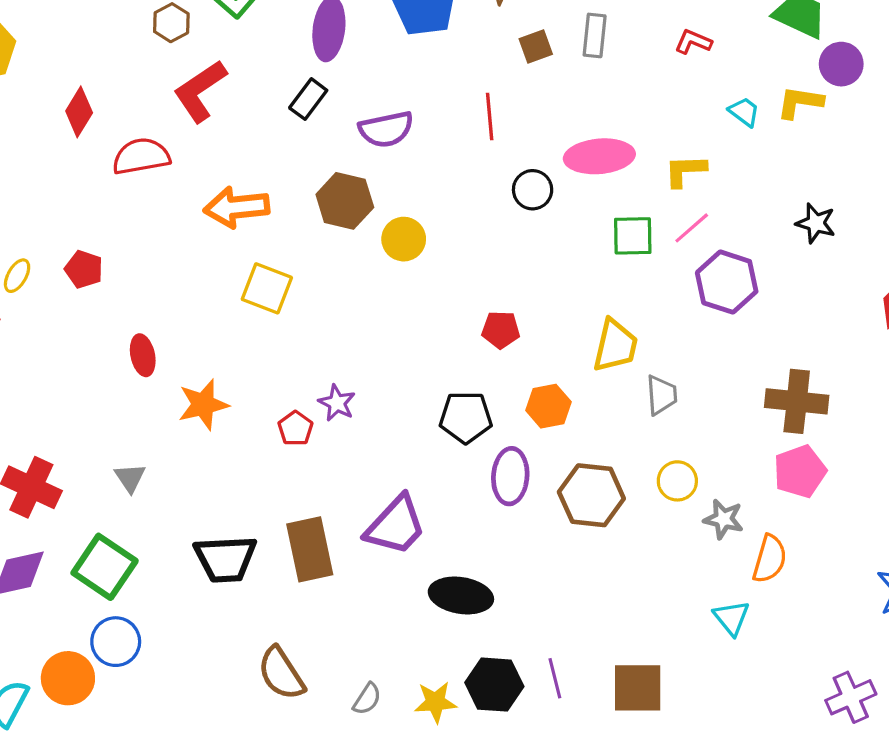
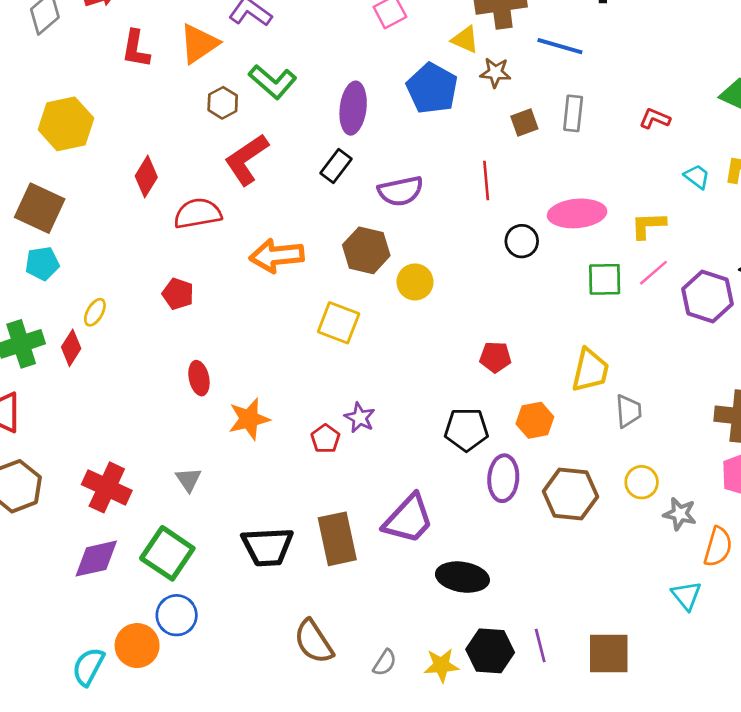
red pentagon: (84, 269) -> (178, 294), moved
purple hexagon: (727, 282) -> (707, 296), moved
yellow square: (267, 288) -> (339, 323), moved

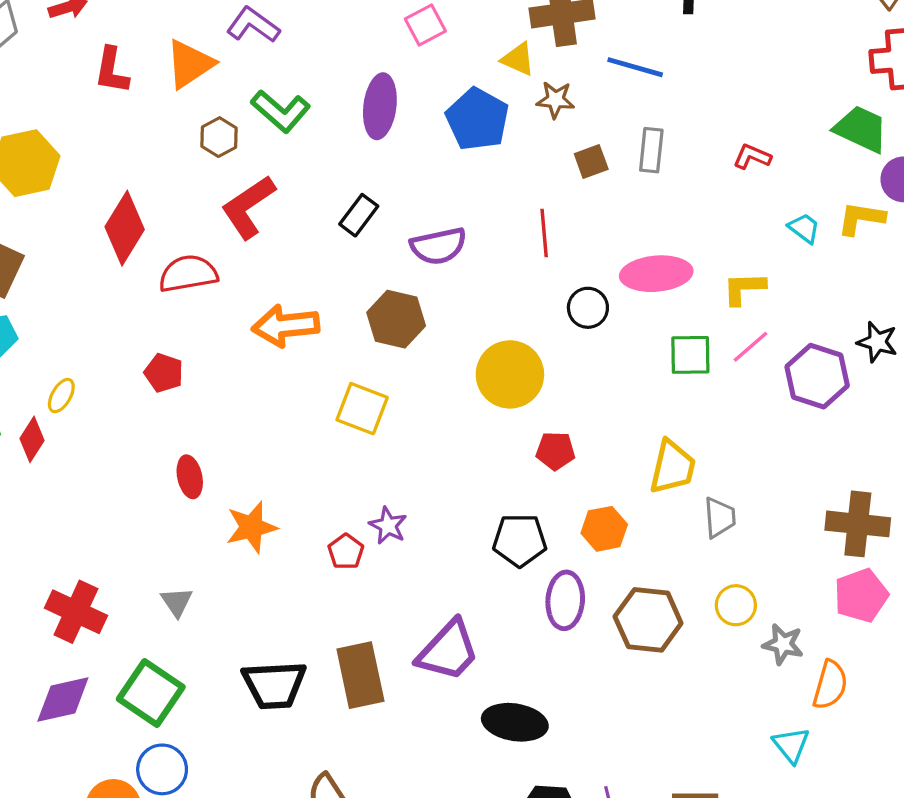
purple ellipse: (353, 108) -> (380, 106), moved
red diamond: (146, 177) -> (125, 228), size x1.4
yellow circle: (415, 282) -> (510, 374), moved, size x1.5

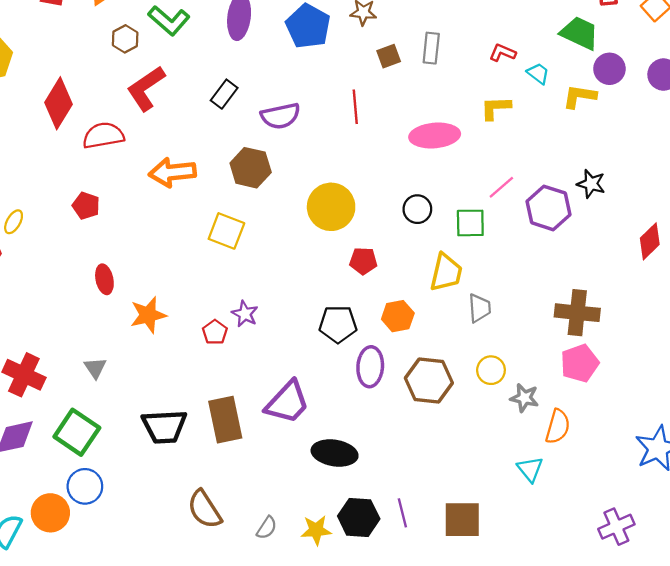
cyan trapezoid: (804, 228) -> (538, 73), moved
yellow L-shape: (744, 288) -> (496, 108), moved
black circle: (588, 308) -> (417, 209), moved
green square: (690, 355) -> (470, 223), moved

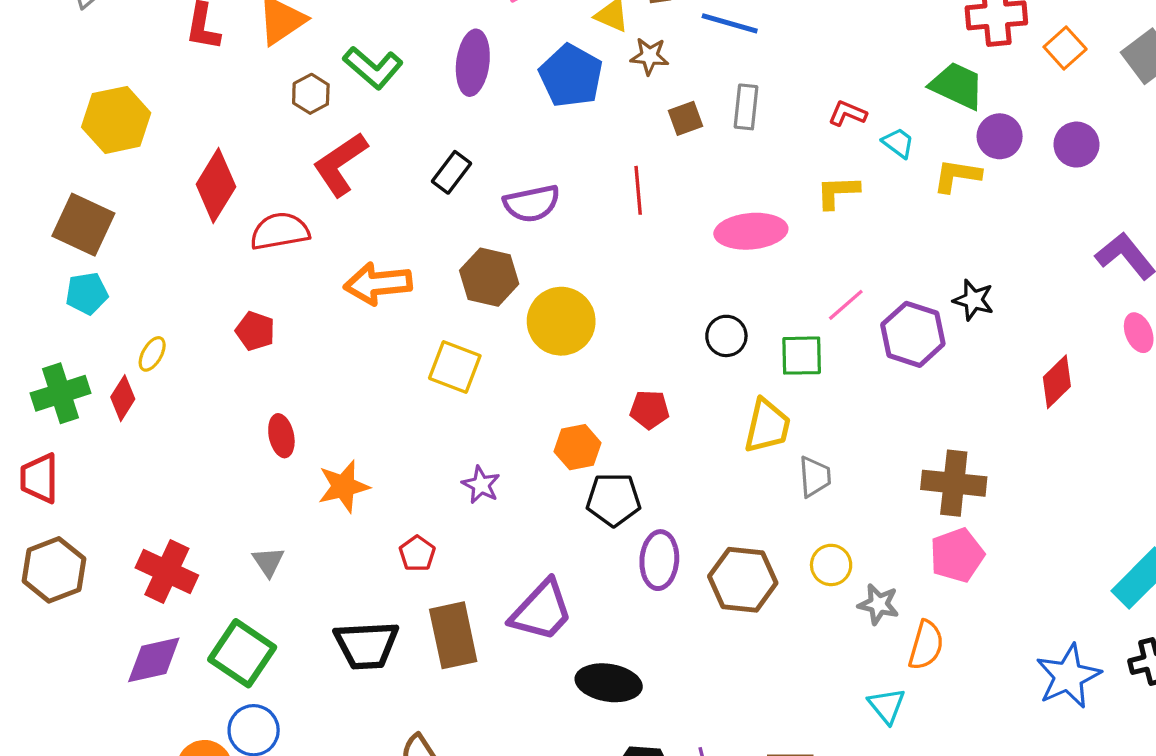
yellow circle: (331, 207) -> (561, 321), moved
orange hexagon: (398, 316) -> (578, 447), moved
red pentagon: (215, 332) -> (417, 554), moved

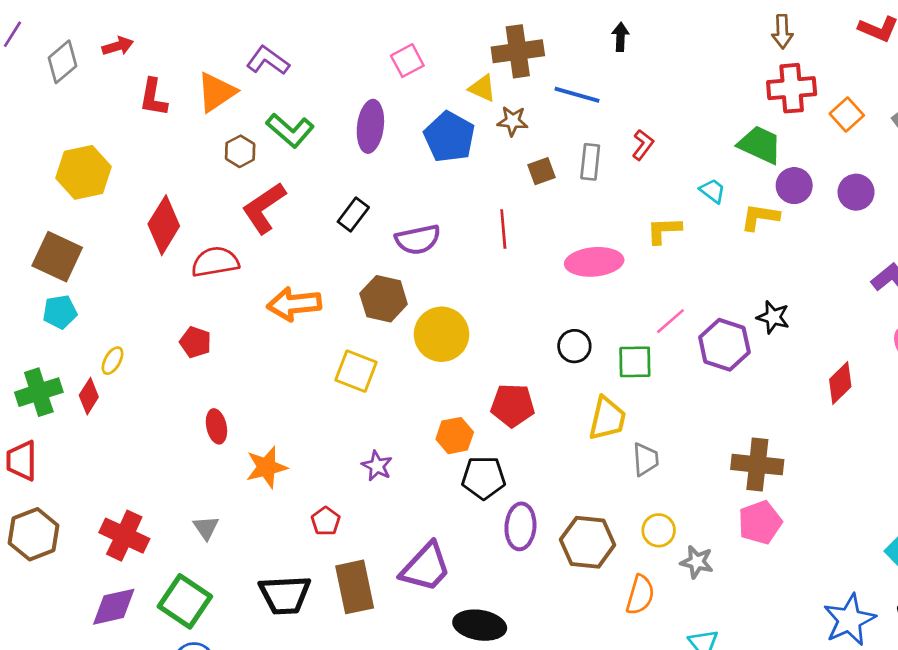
red L-shape: (847, 113) -> (643, 145), moved, turned 104
red pentagon: (649, 410) -> (513, 405), size x1.4
orange semicircle: (926, 645) -> (640, 595), moved

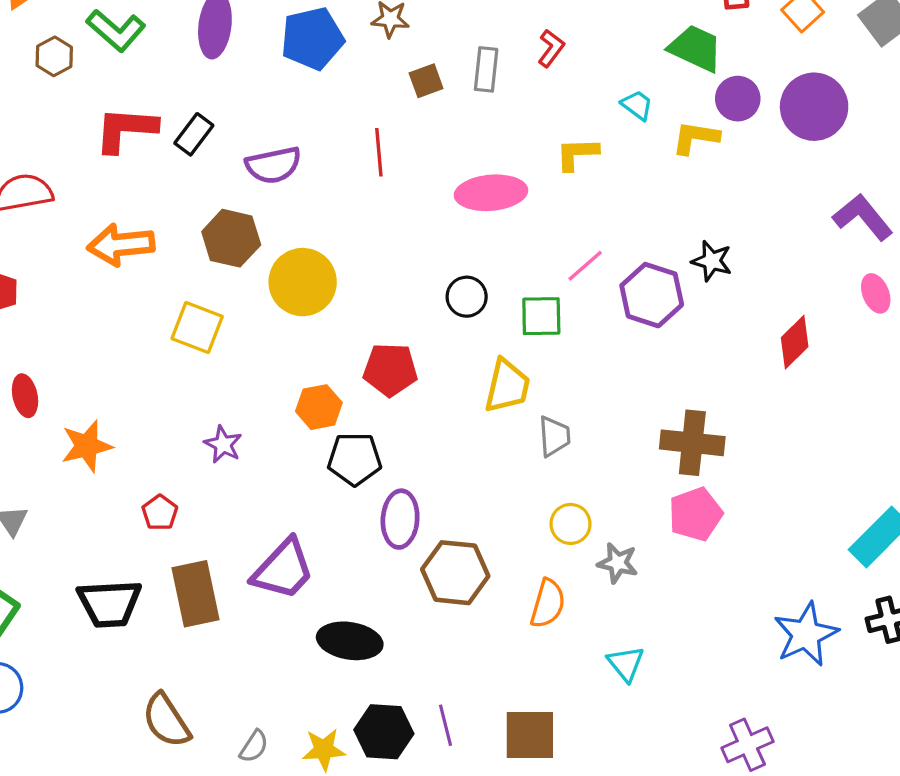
blue pentagon: (449, 137) -> (312, 39), turned 30
purple circle: (856, 192) -> (814, 107), size x1.5
red L-shape: (264, 208) -> (126, 129), moved, turned 38
brown hexagon: (588, 542) -> (455, 573), moved

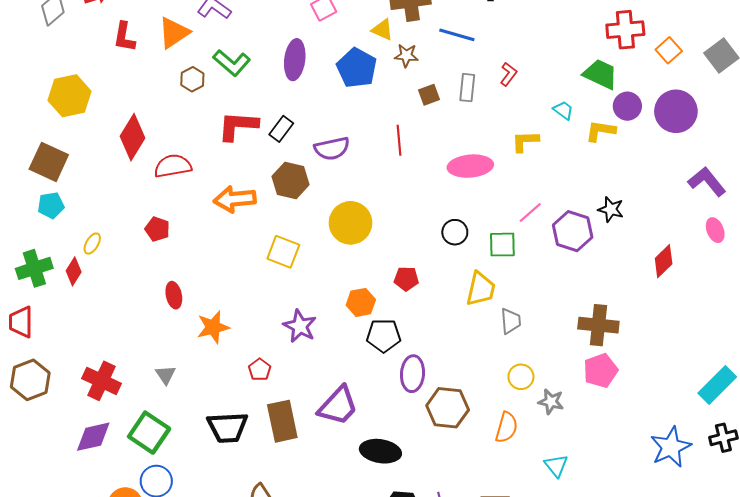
blue pentagon: (312, 39) -> (357, 68), turned -30
brown hexagon: (231, 238) -> (291, 181), moved
red pentagon: (390, 370) -> (406, 279), size x0.7
purple star: (223, 444) -> (300, 326), size x1.4

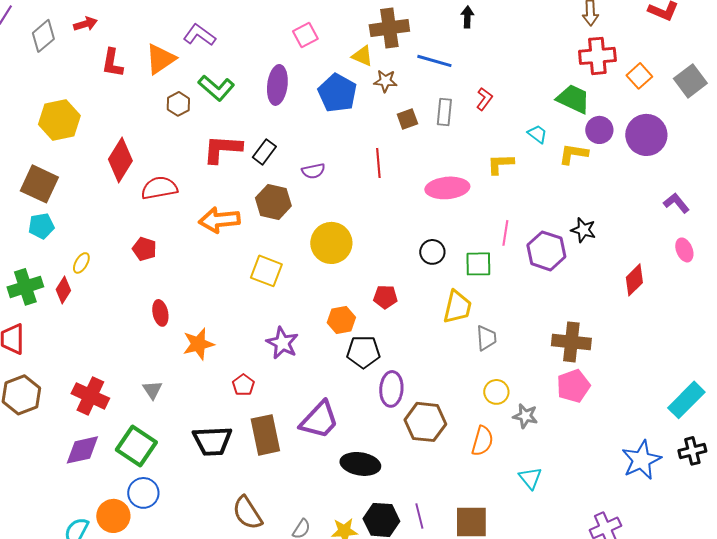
purple semicircle: (332, 148) -> (313, 171), size x0.7
purple L-shape: (707, 182) -> (676, 203), size x0.7
pink line: (530, 213) -> (505, 233), turned -40

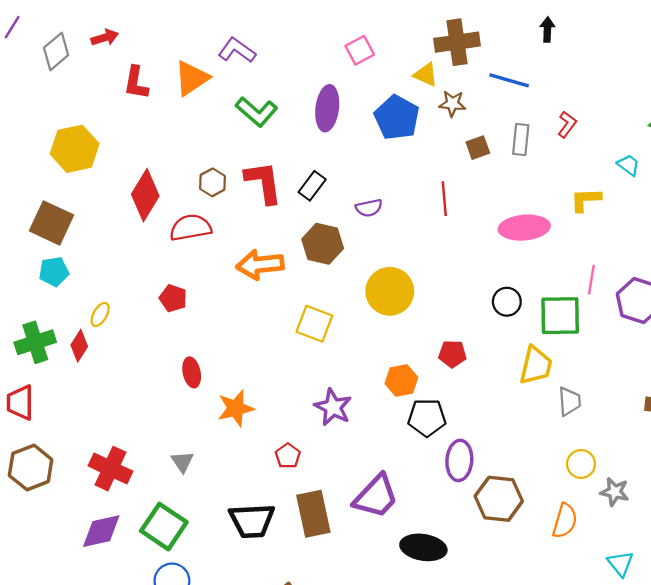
brown hexagon: (178, 104) -> (213, 182), moved
red L-shape: (222, 149) -> (263, 182), turned 78
green square: (478, 264) -> (560, 316), size x1.4

